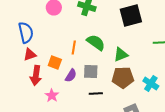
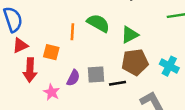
gray square: (91, 72) -> (96, 74), moved
purple semicircle: (71, 76) -> (73, 78), moved
black line: (96, 94) -> (118, 83), moved

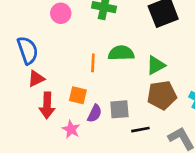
green semicircle: (98, 23) -> (121, 53), turned -30
orange square: (51, 52) -> (78, 95), moved
black line: (118, 83) -> (140, 130), moved

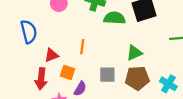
green semicircle: (121, 53) -> (115, 18), moved
red triangle: (36, 79) -> (52, 55), moved
gray square: (119, 109) -> (107, 75), moved

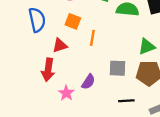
orange square: (67, 72) -> (73, 21), moved

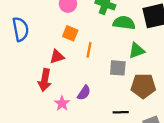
blue semicircle: (37, 20) -> (20, 29), moved
green triangle: (147, 47) -> (137, 50), moved
gray square: (118, 68) -> (118, 68), moved

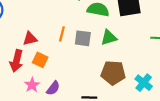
orange square: (70, 33) -> (40, 60), moved
gray square: (118, 68) -> (83, 38), moved
purple semicircle: (84, 93) -> (53, 88), moved

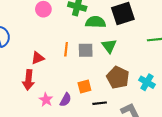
green triangle: (109, 37) -> (109, 46), turned -42
orange square: (40, 60) -> (84, 86), moved, turned -32
brown pentagon: (113, 73) -> (118, 78), turned 30

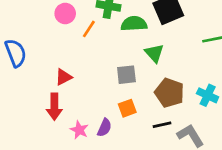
orange line: (66, 49) -> (89, 29), moved, turned 32
gray square: (86, 50) -> (126, 75), moved
black line: (100, 103) -> (162, 125), moved

